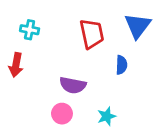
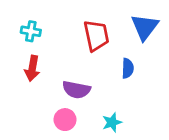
red arrow: (16, 65) -> (32, 68), moved

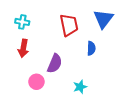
purple semicircle: (76, 90) -> (55, 64), turned -78
pink circle: (65, 120) -> (36, 82), moved

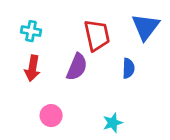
purple semicircle: (55, 64) -> (77, 67), moved

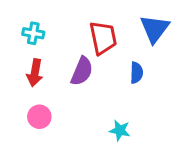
pink circle: (51, 116) -> (39, 117), moved
cyan star: (113, 123) -> (120, 130), turned 30

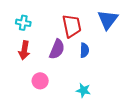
blue semicircle: (136, 73) -> (84, 50), moved
pink circle: (39, 117) -> (40, 81), moved

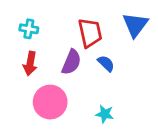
blue semicircle: (84, 50) -> (106, 63), turned -48
pink circle: (40, 81) -> (50, 102), size x1.6

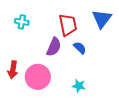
red arrow: (30, 63) -> (13, 70), moved

